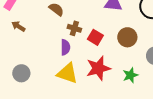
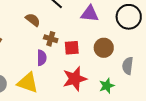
red square: (95, 37) -> (72, 48), turned -35
yellow triangle: (67, 73) -> (28, 83), moved

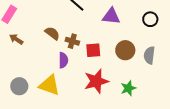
black circle: (129, 17) -> (150, 19), size x0.6
brown semicircle: (33, 20) -> (52, 33), moved
gray semicircle: (128, 66) -> (149, 55), moved

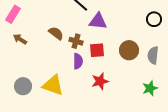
purple triangle: (111, 16) -> (98, 21), moved
purple semicircle: (63, 60) -> (78, 61), moved
red star: (96, 81) -> (100, 81), size x0.7
green star: (128, 88) -> (150, 88), moved

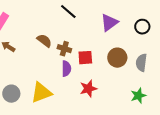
purple triangle: (98, 21) -> (109, 23), moved, turned -42
yellow triangle: (53, 85) -> (41, 93), turned -40

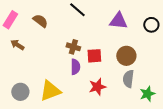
purple triangle: (109, 23) -> (118, 21), turned 42
brown semicircle: (44, 41) -> (40, 21), moved
gray semicircle: (141, 63) -> (128, 79), moved

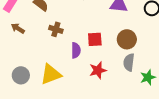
brown cross: (73, 47) -> (56, 29), moved

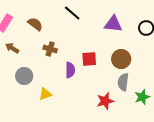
red star: (98, 70) -> (105, 101), moved
yellow triangle: (51, 74) -> (45, 94), size x0.6
gray circle: (21, 75) -> (24, 76), moved

